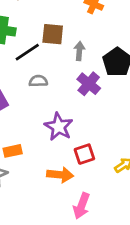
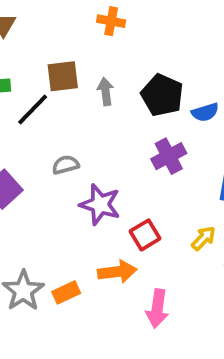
gray semicircle: (38, 81) -> (66, 165), moved
purple cross: (89, 84) -> (169, 156), moved, turned 35
orange rectangle: (13, 151) -> (66, 292), moved

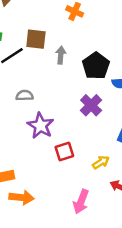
purple cross: (169, 156) -> (91, 105), turned -30
orange arrow: (117, 272) -> (22, 197), moved
pink arrow: (157, 309) -> (81, 202), moved

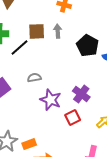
gray arrow: (61, 55) -> (58, 31), moved
purple cross: (91, 105) -> (81, 94), moved

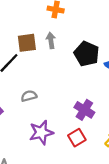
purple star: (51, 100) -> (41, 132), moved, turned -30

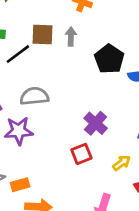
gray semicircle: (29, 96) -> (34, 96), size x1.5
purple star: (41, 132) -> (19, 131), moved

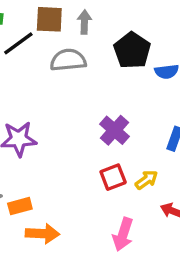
gray semicircle: (34, 96) -> (68, 60), moved
red square: (81, 154) -> (113, 177), moved

